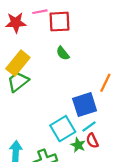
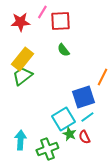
pink line: (40, 12) -> (42, 12), turned -48
red semicircle: (92, 141) -> (84, 137), moved
green star: (78, 145) -> (69, 134), moved

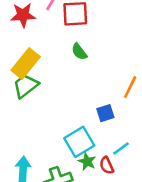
blue square: (83, 97) -> (105, 113), size x0.6
cyan line: (87, 117) -> (121, 148), moved

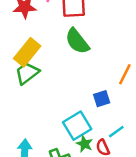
green semicircle: (79, 52) -> (77, 41), size x1.6

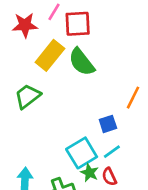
yellow rectangle: (27, 52) -> (50, 55), moved
cyan line: (116, 132) -> (112, 152), moved

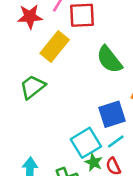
green semicircle: (82, 62) -> (109, 59), moved
blue square: (108, 124) -> (112, 114), size x1.5

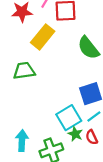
green trapezoid: (33, 87) -> (24, 71), turned 30

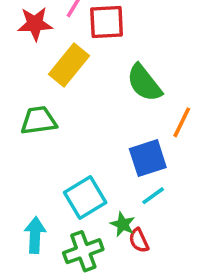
cyan square: (69, 118) -> (85, 197), moved
red semicircle: (92, 137) -> (139, 240), moved

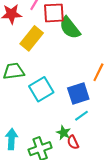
green semicircle: (144, 83) -> (70, 28), moved
cyan square: (85, 197) -> (41, 89), moved

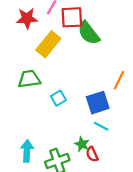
cyan square: (41, 89) -> (58, 98), size x0.6
cyan line: (81, 116) -> (101, 126), turned 64

